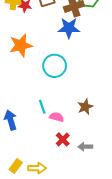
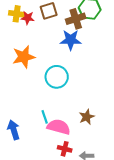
pink semicircle: (57, 117) -> (59, 127), size x1.6
red cross: (63, 139) -> (65, 149), turned -32

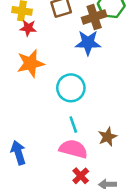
red star: (28, 18) -> (28, 28), moved
cyan line: (45, 117) -> (73, 125), moved
red cross: (65, 149) -> (81, 176), turned 32

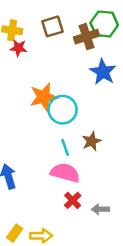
blue star: (88, 43) -> (103, 72), moved, turned 30
orange star: (31, 63) -> (44, 97), moved
brown star: (108, 137) -> (92, 141), moved

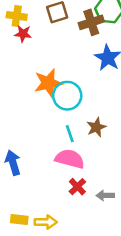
yellow rectangle: (15, 233) -> (19, 220), turned 60

